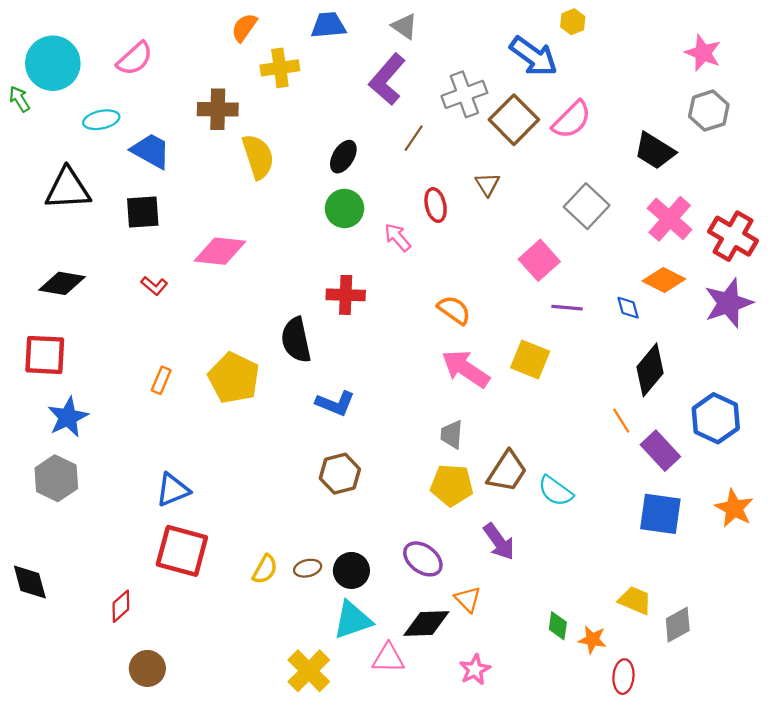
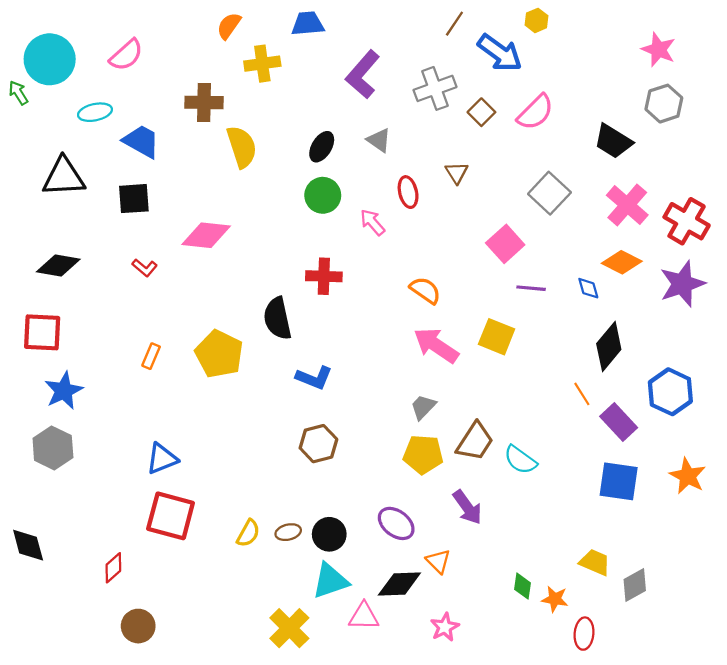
gray triangle: (404, 26) -> (379, 140), moved
brown square: (514, 120) -> (481, 112), size x0.6
brown line: (414, 138) -> (454, 24), moved
gray trapezoid: (452, 434) -> (423, 407), turned 40

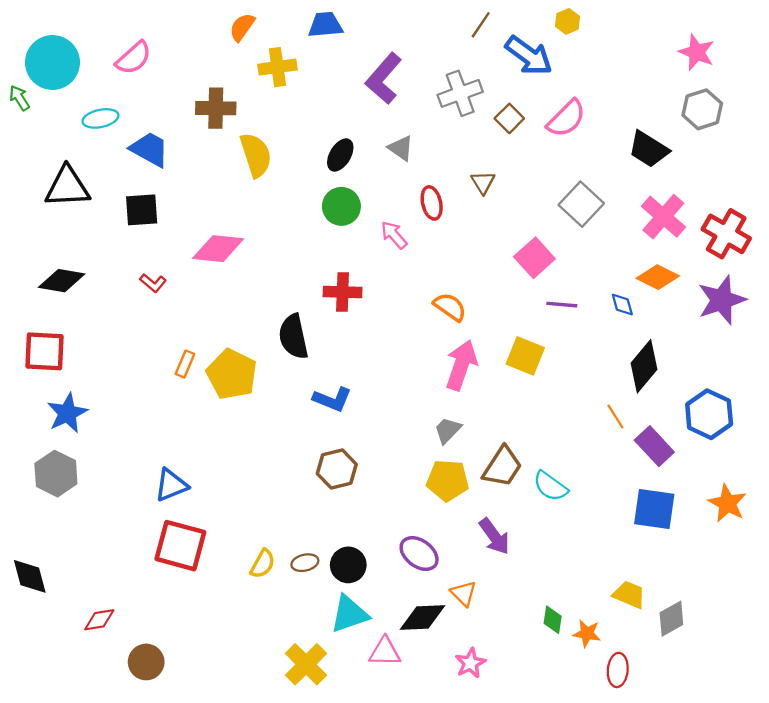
pink arrow: (436, 345) -> (461, 365), turned 75
orange rectangle: (151, 356) -> (185, 364), moved
red diamond: (113, 568) -> (99, 620), moved, turned 32

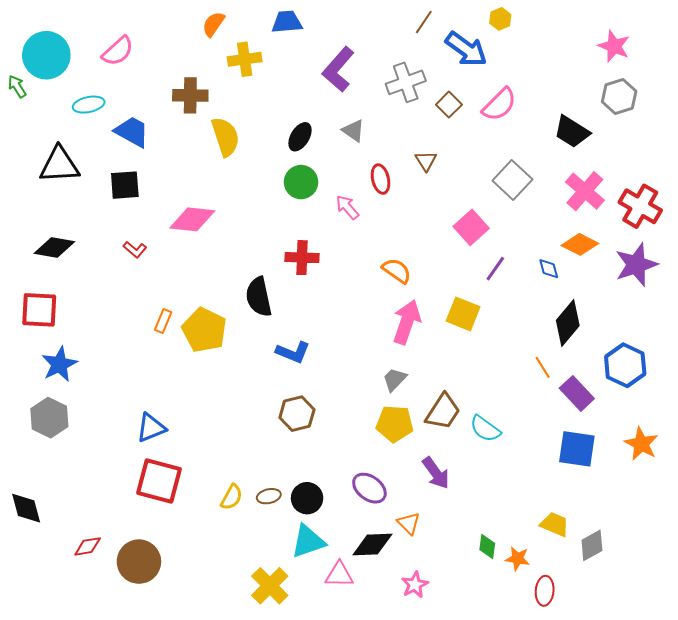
purple line: (562, 305) -> (495, 269), turned -60
brown circle: (146, 662) -> (139, 562), moved, size x1.4

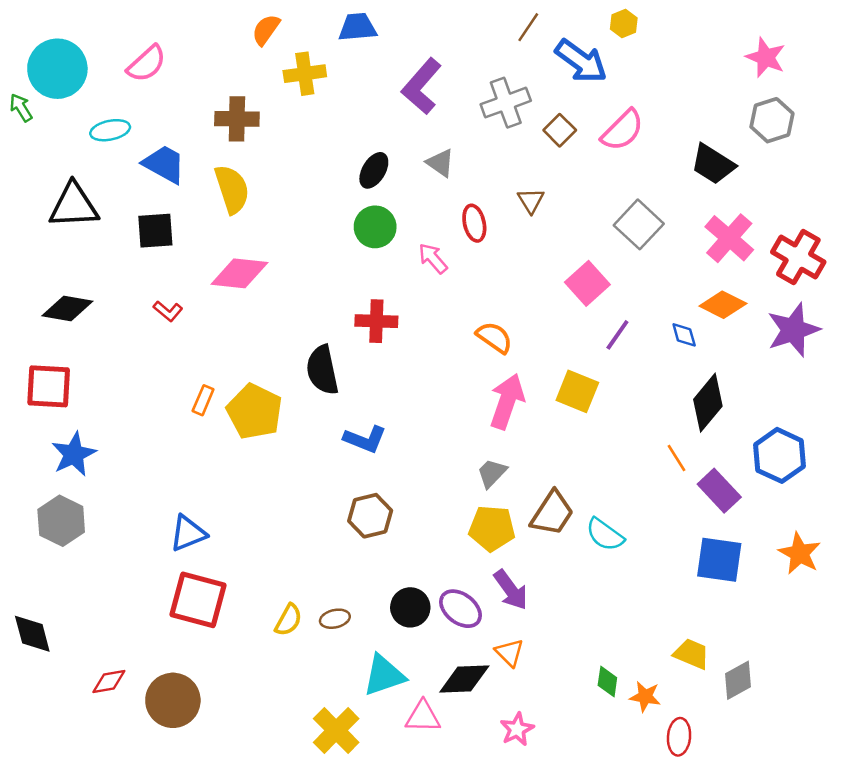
yellow semicircle: (226, 137) -> (232, 189), moved
purple arrow: (436, 473) -> (511, 590), moved
black circle: (307, 498) -> (410, 607), moved

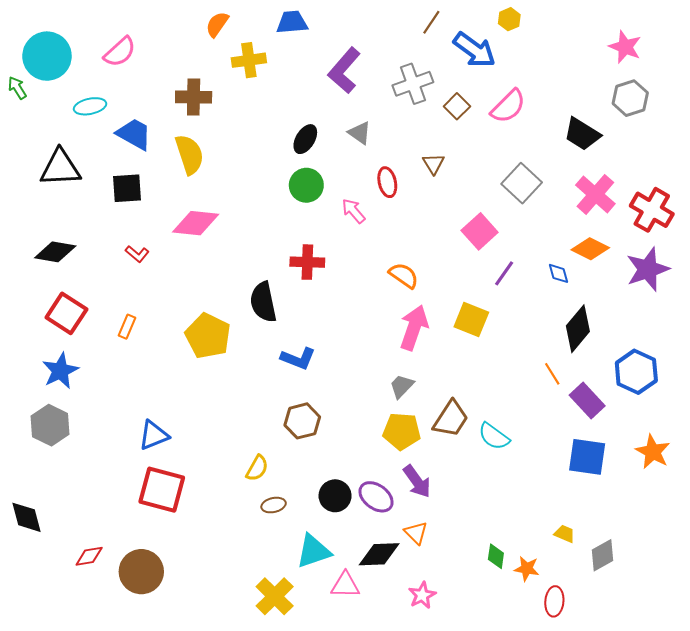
red square: (49, 386) -> (66, 313), moved, turned 30
orange rectangle: (203, 400) -> (127, 327), moved
yellow semicircle: (288, 620) -> (257, 468), moved
yellow trapezoid: (692, 654) -> (565, 534), size x0.7

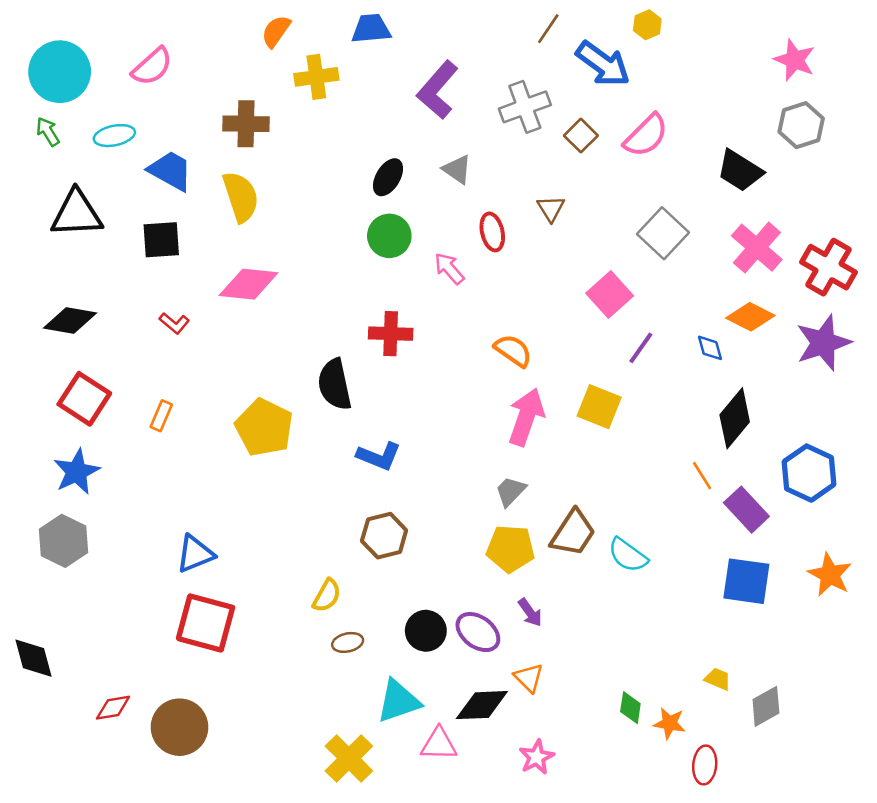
green arrow: (17, 88) -> (48, 132), moved
purple arrow: (417, 481) -> (530, 613), size x0.7

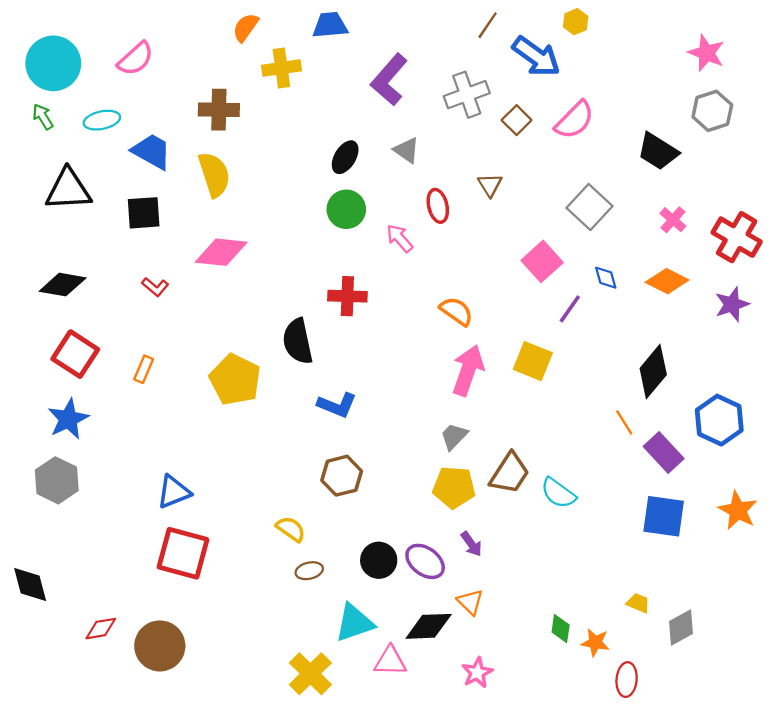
pink cross: (757, 248) -> (673, 220), size x0.6
purple star: (823, 343) -> (732, 304), size x0.7
blue diamond: (710, 348) -> (606, 278), moved
yellow semicircle: (327, 596) -> (291, 529), turned -84

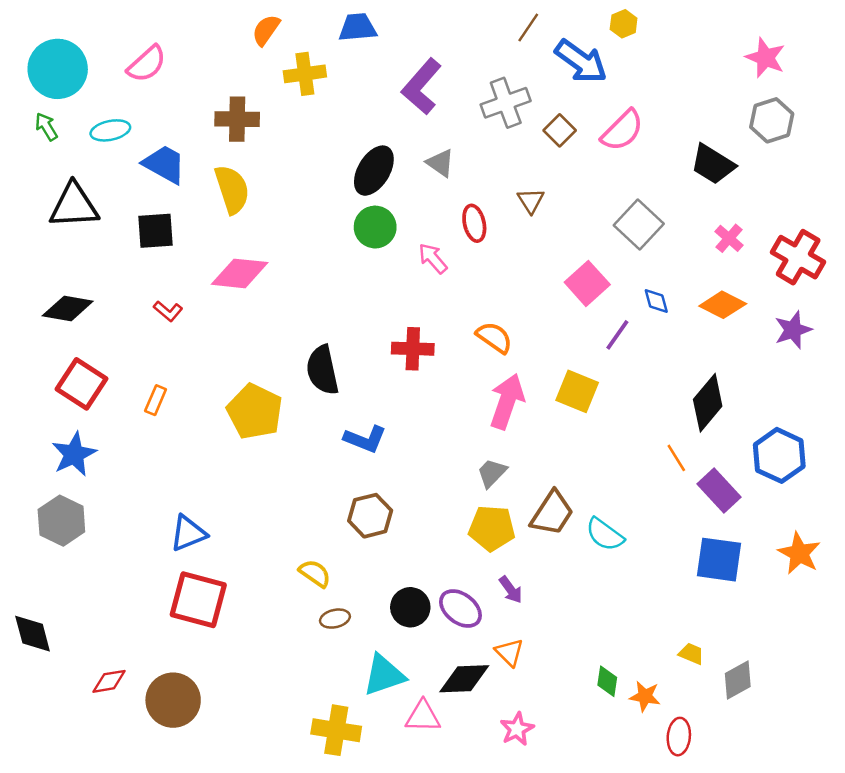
black ellipse: (345, 157) -> (374, 171), size x1.4
red cross: (347, 296) -> (413, 349), moved
yellow cross: (310, 674) -> (336, 730), turned -36

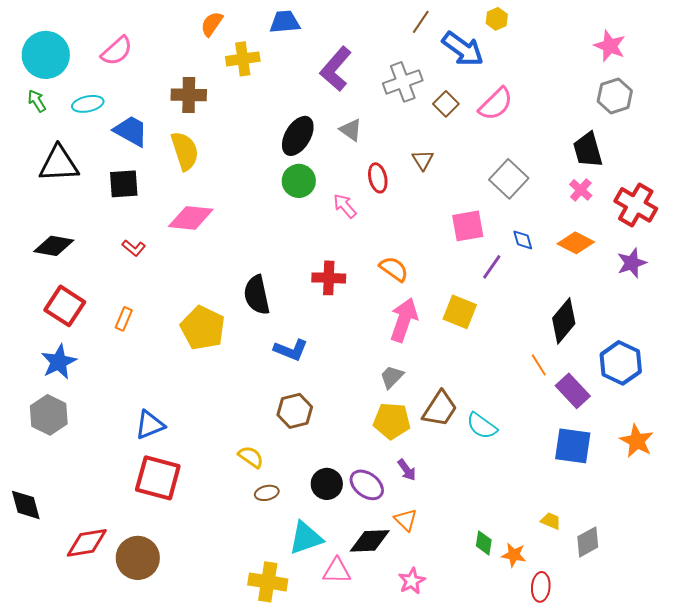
black trapezoid: (713, 164) -> (588, 150), moved, turned 42
pink square: (587, 283) -> (468, 226), turned 32
red diamond: (109, 681) -> (87, 543), size x1.5

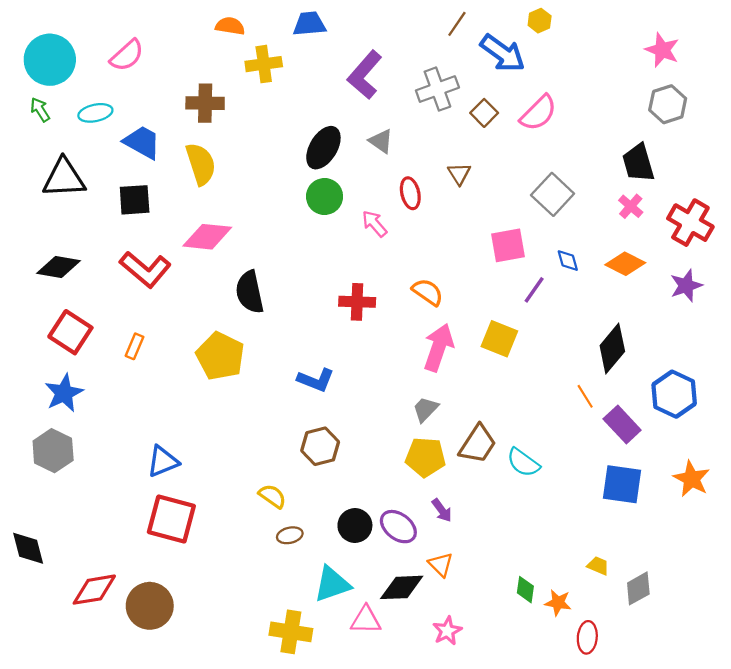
orange semicircle: (212, 24) -> (230, 26), turned 64
red L-shape: (134, 248) -> (145, 269), size x2.0
black semicircle: (257, 295) -> (250, 292), moved

